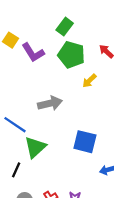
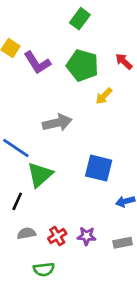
green rectangle: (65, 27) -> (80, 19), moved

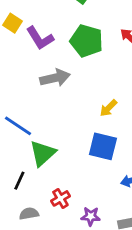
yellow arrow: (104, 96) -> (108, 108), moved
gray arrow: (57, 123) -> (55, 78), moved
red cross: (57, 236) -> (60, 198), moved

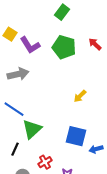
gray arrow: (55, 78) -> (18, 74), moved
blue square: (103, 146) -> (76, 136), moved

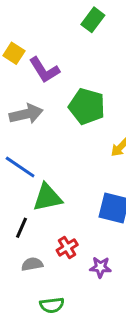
green pentagon: (64, 47) -> (87, 106), moved
green triangle: (32, 129) -> (47, 197), turned 30

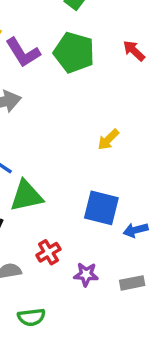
green pentagon: (87, 106) -> (74, 52), moved

